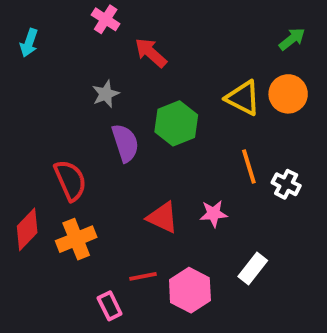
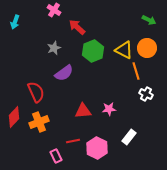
green arrow: (292, 39) -> (149, 20), turned 64
green hexagon: (176, 123) -> (93, 51), moved
purple semicircle: (125, 143) -> (64, 73), turned 72
orange line: (249, 166) -> (136, 71), moved
red triangle: (163, 218) -> (83, 111), turned -30

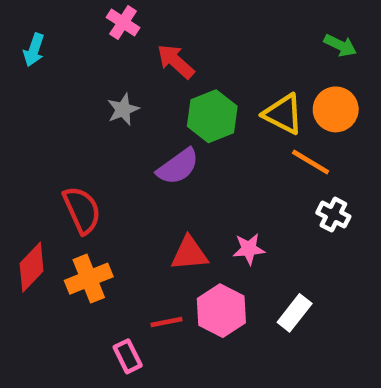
orange line: (136, 71) -> (311, 162), turned -42
purple semicircle: (64, 73) -> (178, 167), moved
pink hexagon: (97, 148) -> (221, 311), moved

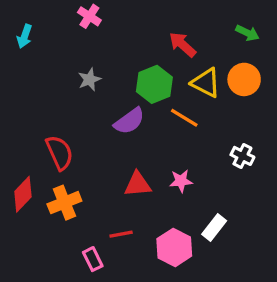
red arrow: (176, 61) -> (183, 45), moved
orange line: (311, 162) -> (184, 118), moved
pink hexagon: (221, 311) -> (174, 247), moved

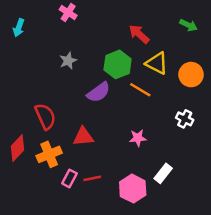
orange circle: (244, 79) -> (191, 75), moved
red triangle: (138, 184) -> (83, 137), moved
pink rectangle: (93, 259) -> (69, 178), moved, turned 54

